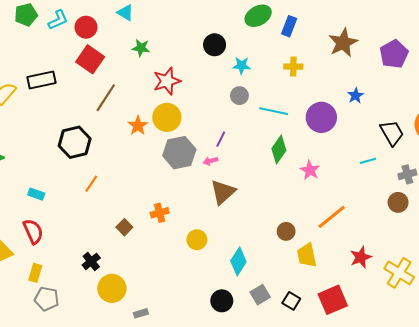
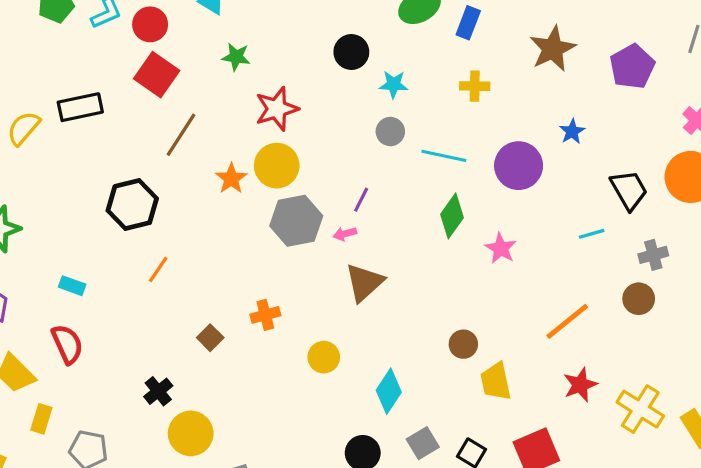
orange line: (332, 217) -> (567, 321), moved
yellow rectangle: (35, 273) -> (41, 419), moved

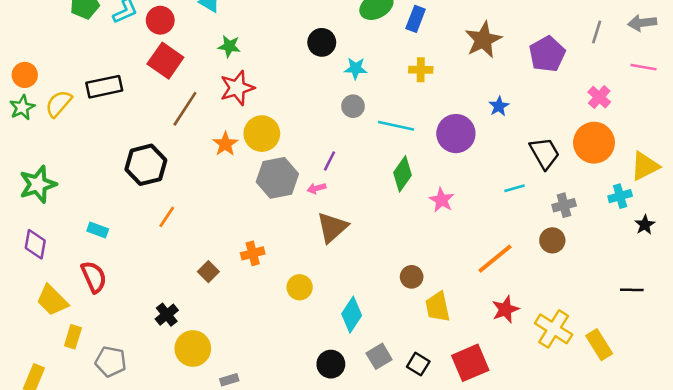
red star: (277, 109) -> (237, 88), moved

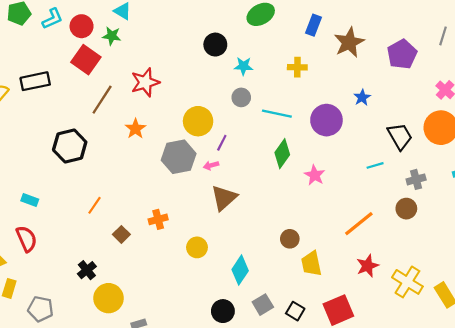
blue rectangle: (416, 19) -> (314, 25), moved
green star: (229, 46) -> (112, 36), moved
yellow circle: (262, 134) -> (198, 121), moved
orange line: (167, 217) -> (94, 205), moved

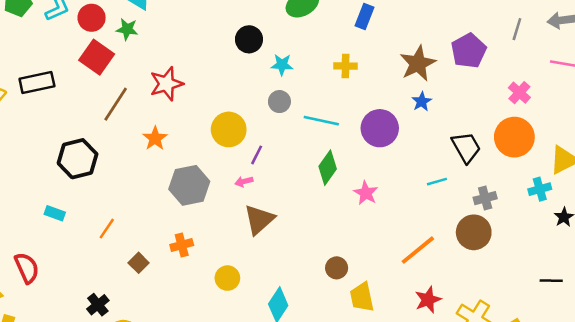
brown star: (349, 42) -> (418, 63), moved
gray hexagon: (179, 157) -> (189, 185), moved
cyan rectangle: (30, 200) -> (55, 213), moved
brown circle: (406, 209) -> (474, 232), size x1.4

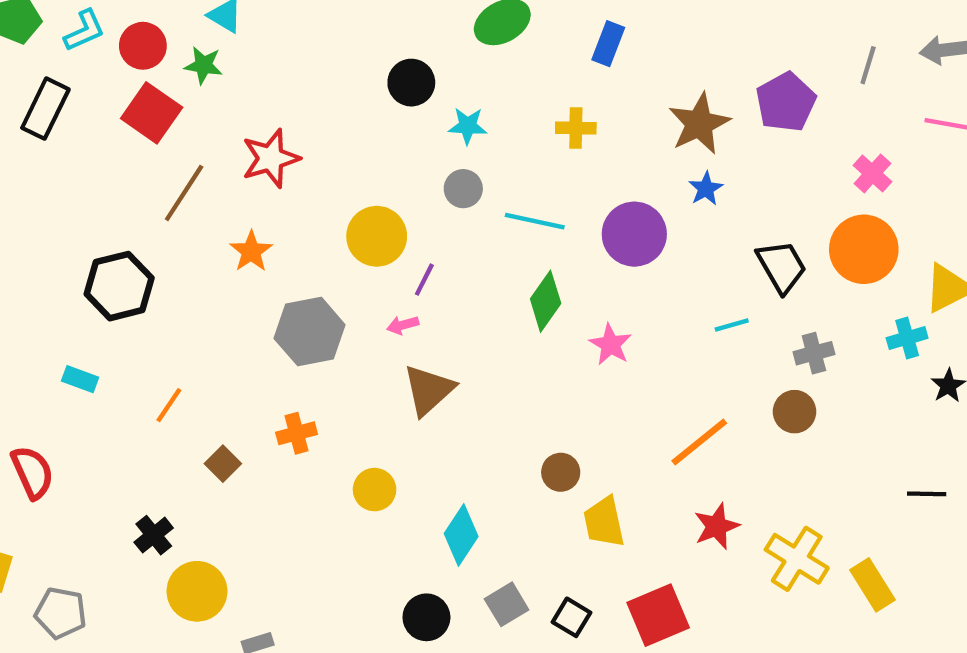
black rectangle: (37, 83) -> (45, 109), moved, turned -52
brown circle: (474, 232) -> (795, 412), size x0.7

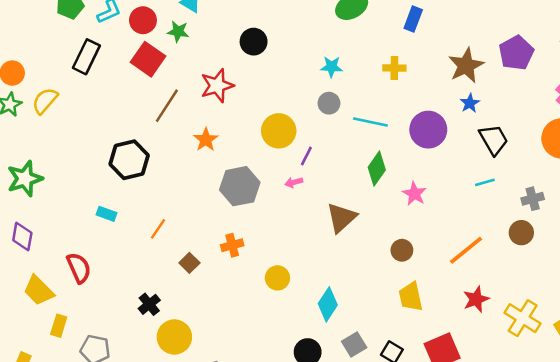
black circle: (411, 83) -> (254, 42), moved
black trapezoid: (782, 267) -> (494, 140), moved
brown triangle: (429, 390) -> (342, 218), moved
brown circle: (561, 472) -> (402, 250), moved

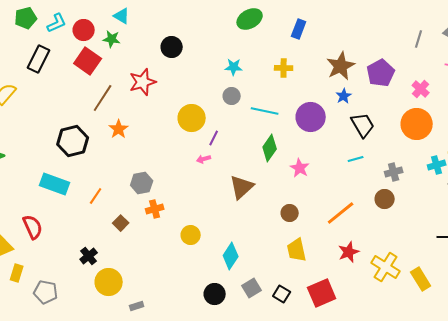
purple pentagon: (516, 53) -> (381, 73), moved
orange star: (206, 140) -> (119, 129), moved
gray hexagon: (240, 186) -> (142, 183), moved, size x0.7
cyan rectangle: (106, 214) -> (55, 184), size x1.8

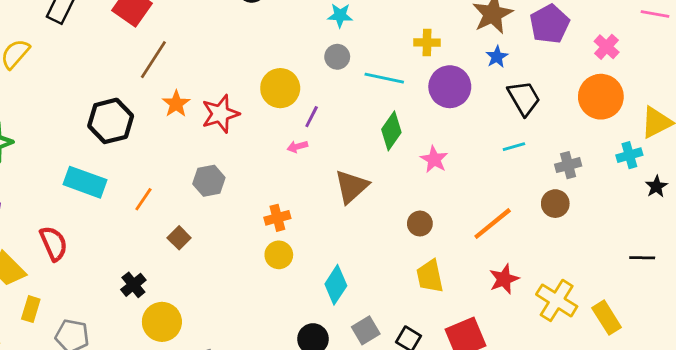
yellow cross: (284, 68) -> (427, 43), moved
red star: (143, 82) -> (220, 114), moved
orange cross: (155, 209) -> (277, 218), moved

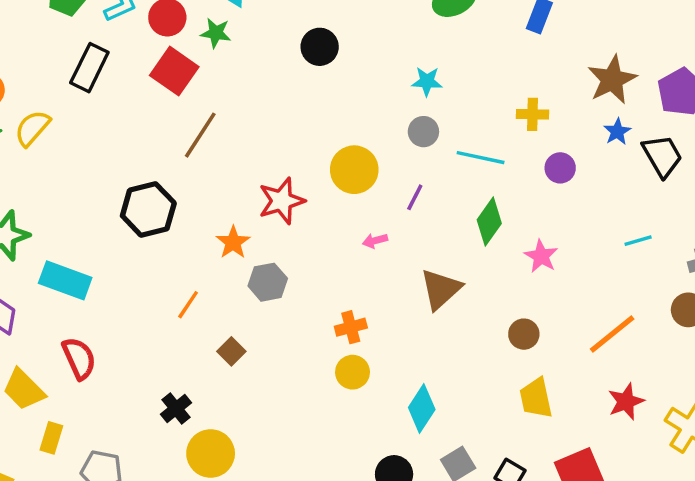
purple circle: (450, 87) -> (560, 168), size x0.6
black trapezoid: (524, 98) -> (662, 156), moved
orange star: (176, 104) -> (233, 242), moved
purple line: (312, 117) -> (415, 197), moved
cyan rectangle: (85, 182) -> (65, 280), moved

